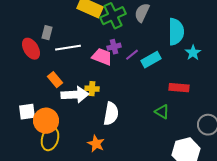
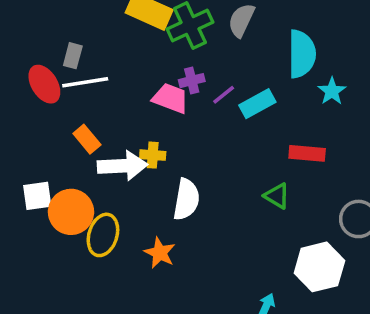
white line: (68, 48) -> (85, 82), moved
yellow ellipse: (50, 139) -> (103, 235), moved

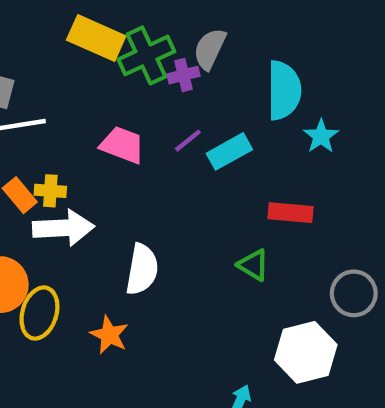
purple cross: (192, 81) -> (184, 75), moved
yellow cross: (153, 155) -> (50, 191), moved

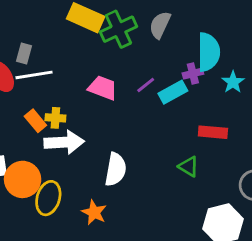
purple cross: (184, 75) -> (193, 74), moved

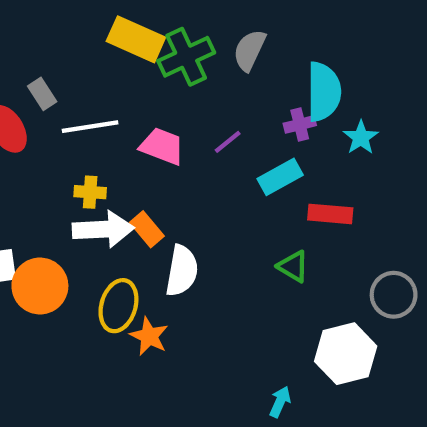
gray rectangle: (24, 53) -> (42, 94), turned -48
white line: (34, 75) -> (90, 127), moved
cyan rectangle: (173, 92) -> (280, 177), moved
orange rectangle: (35, 121) -> (147, 229), moved
yellow ellipse: (48, 198) -> (118, 306), moved

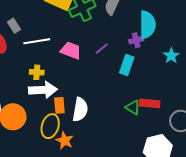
cyan star: (361, 138) -> (171, 56), moved
cyan rectangle: (280, 177) -> (127, 65), turned -42
red rectangle: (330, 214) -> (150, 103), moved
orange rectangle: (147, 229) -> (59, 105), moved, turned 35

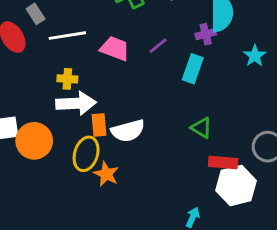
red rectangle: (150, 103) -> (223, 162), moved
white semicircle: (80, 110) -> (128, 131), turned 65

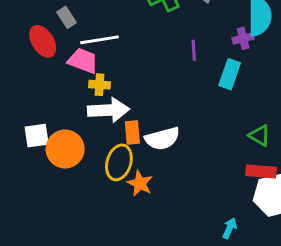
purple line: (158, 46) -> (194, 50), turned -54
pink trapezoid: (115, 49) -> (83, 61), moved
green triangle: (201, 128) -> (260, 136), moved

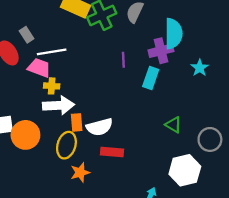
purple cross: (243, 38) -> (161, 51), size x1.5
red rectangle: (261, 171) -> (112, 152), moved
orange star: (140, 183) -> (80, 173), moved, turned 30

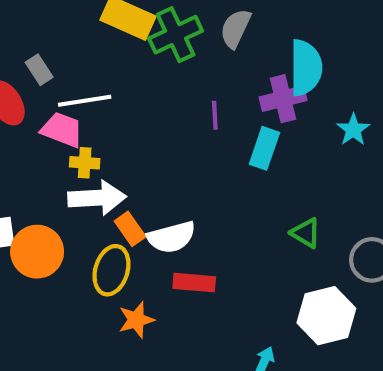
orange rectangle: (77, 122) -> (130, 229), turned -30

